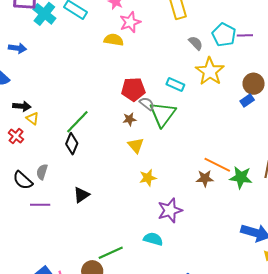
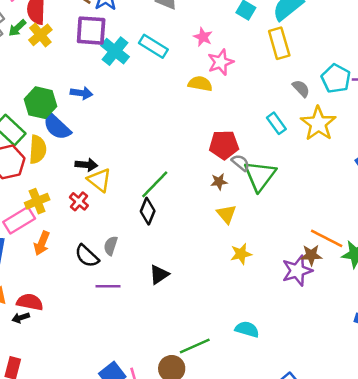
cyan rectangle: (175, 84) -> (276, 123), moved, turned 30
yellow triangle: (32, 119) -> (99, 180), size x1.5
purple star: (170, 210) -> (297, 271), moved

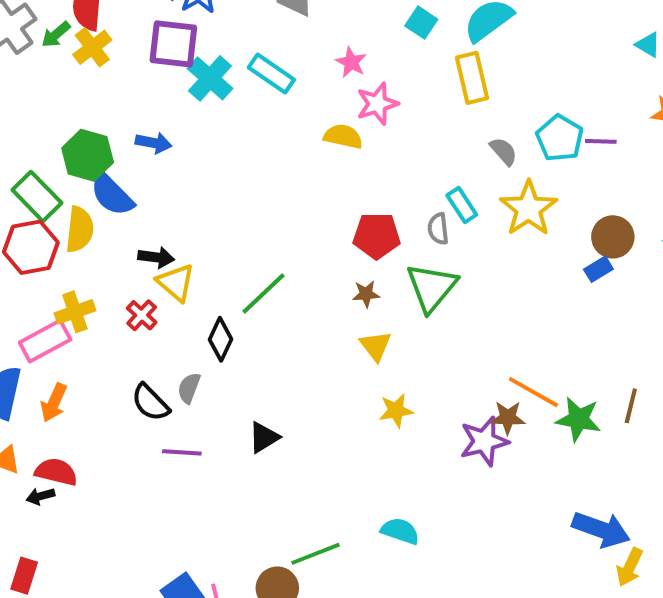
gray semicircle: (241, 163) -> (438, 229), moved, turned -138
black diamond: (148, 211) -> (220, 339), moved
orange arrow: (42, 243) -> (54, 403), moved

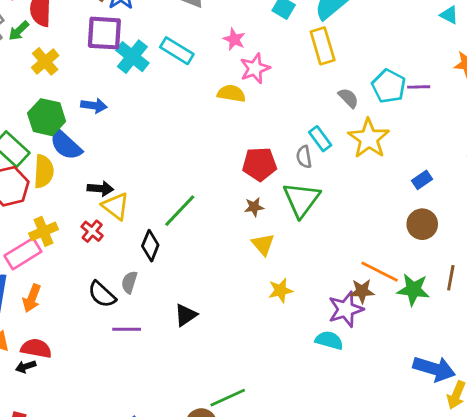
yellow cross: (92, 47) -> (45, 61), moved
brown circle: (613, 237) -> (422, 224), moved
cyan semicircle: (400, 531) -> (329, 340), moved

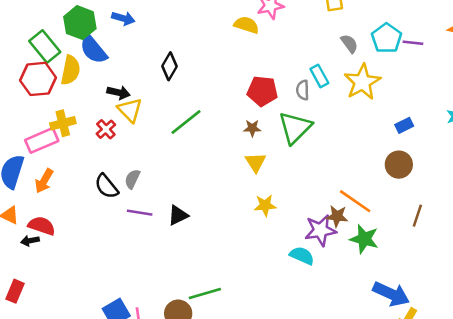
black diamond: (150, 246) -> (170, 66), moved
green star: (413, 290) -> (364, 239), moved
purple line: (127, 329) -> (140, 213), moved

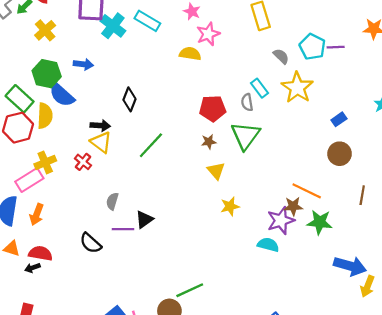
black arrow: (119, 93) -> (100, 126), moved
black semicircle: (107, 186) -> (91, 243), moved
black triangle: (178, 215) -> (144, 219), moved

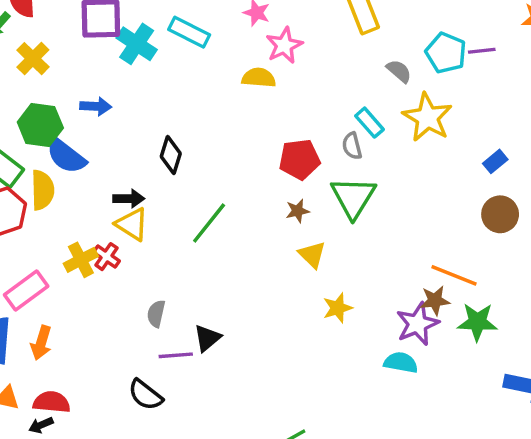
yellow cross: (45, 162) -> (81, 260), moved
black semicircle: (91, 243) -> (146, 395), moved

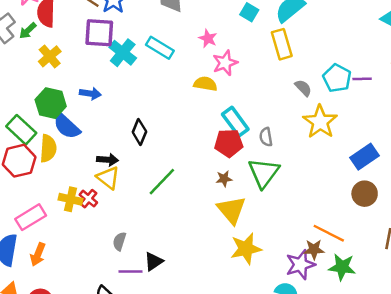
cyan rectangle: (369, 123) -> (235, 122), moved, size x1.4
blue rectangle: (495, 161) -> (364, 157), size x1.6
yellow triangle: (312, 255) -> (231, 210), size x1.5
yellow cross: (81, 260) -> (71, 199), turned 35
yellow star: (338, 308) -> (246, 249), size x1.5

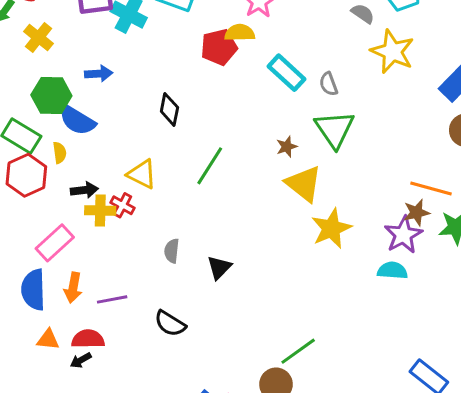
red pentagon: (229, 143) -> (219, 47), moved
yellow semicircle: (48, 148) -> (60, 153), size x0.6
black arrow: (108, 160) -> (84, 190), moved
purple line: (131, 272) -> (112, 299), moved

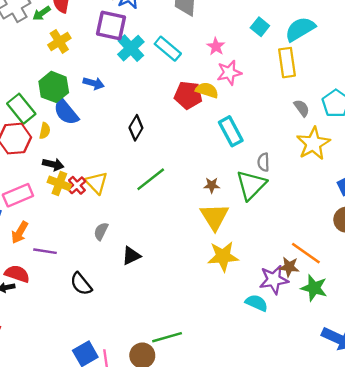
gray semicircle: (329, 84) -> (263, 162), moved
yellow triangle: (142, 174) -> (96, 183), moved

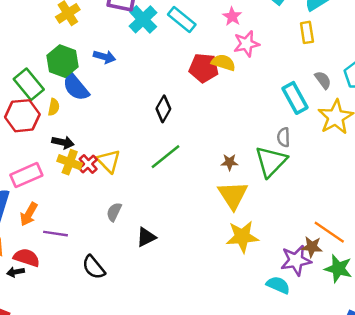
yellow rectangle: (287, 63) -> (307, 32), size x0.7
black diamond: (136, 128) -> (163, 109), moved
cyan rectangle: (231, 131) -> (295, 98), moved

